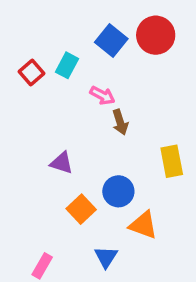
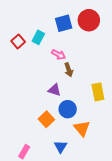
blue square: (111, 40) -> (64, 23), turned 36
purple triangle: (62, 163) -> (54, 90), moved
orange triangle: (143, 225) -> (82, 128), turned 30

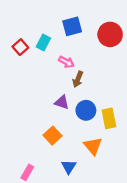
red circle: (89, 20) -> (110, 34), moved
brown arrow: (69, 70) -> (78, 79), turned 40
yellow rectangle: (98, 92) -> (109, 118), moved
blue circle: (68, 109) -> (86, 110), moved

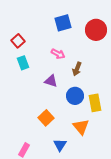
cyan rectangle: (43, 42) -> (23, 63), moved, turned -48
brown arrow: (78, 79) -> (77, 69), moved
purple triangle: (62, 102) -> (51, 81), moved

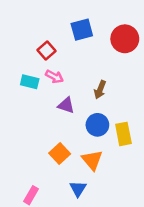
red square: (18, 41) -> (47, 51), moved
pink arrow: (58, 54) -> (54, 77), moved
cyan rectangle: (23, 63) -> (30, 82), turned -56
orange triangle: (81, 127) -> (92, 160), moved

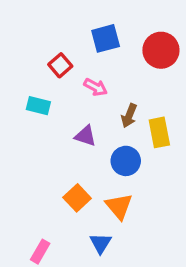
pink arrow: (54, 77) -> (96, 87), moved
yellow rectangle: (123, 134) -> (159, 132), moved

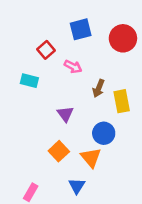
purple triangle: (85, 136) -> (65, 114), moved, turned 36
blue circle: (126, 161) -> (104, 133), moved

